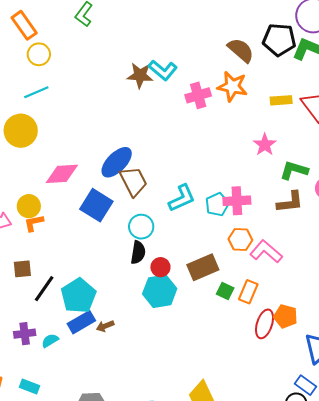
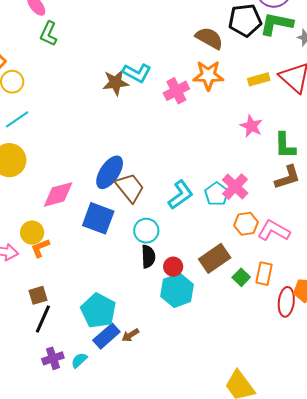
green L-shape: (294, 170) -> (285, 145), turned -96
pink cross: (237, 201) -> (235, 187), turned -32
black line: (44, 289) -> (43, 319), moved
green square: (225, 291) -> (241, 277), turned 30

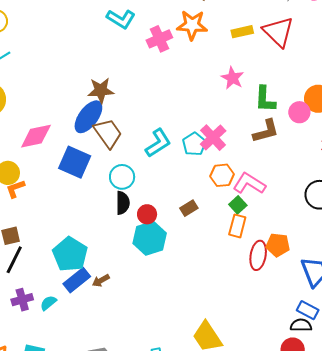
brown star: (116, 83) -> (101, 90), moved
brown rectangle: (215, 258) -> (189, 208), size x0.6
green square: (241, 277) -> (238, 205), moved

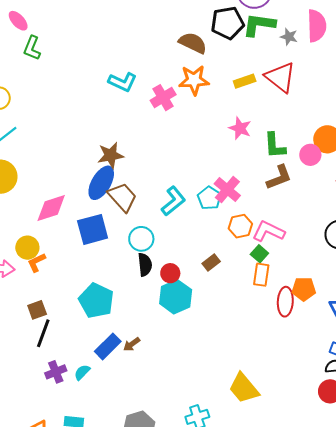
blue square: (75, 162) -> (93, 229), turned -32
cyan pentagon: (70, 254) -> (96, 301), moved

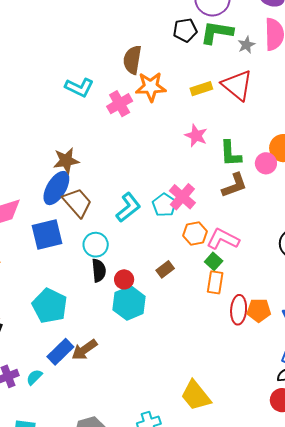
black pentagon: (227, 23) -> (185, 30), size x0.7
gray star: (289, 37) -> (246, 45), turned 30
brown semicircle: (193, 43) -> (132, 60), moved, turned -108
orange pentagon: (304, 289) -> (259, 310), moved
brown arrow: (132, 344) -> (84, 350), size x1.5

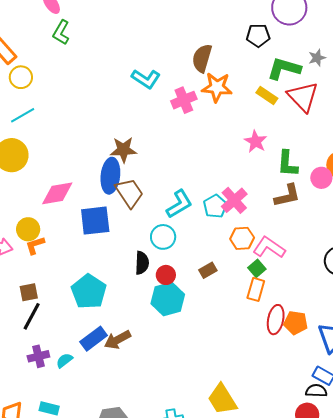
green L-shape: (217, 32) -> (284, 69), moved
yellow rectangle: (201, 89) -> (267, 96), turned 45
blue ellipse: (56, 188) -> (110, 176), turned -32
cyan circle: (96, 245) -> (163, 237), moved

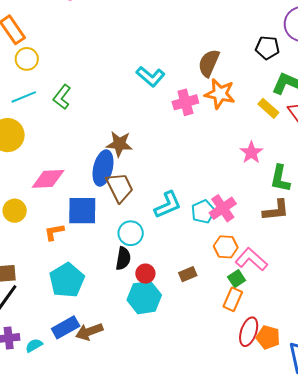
green L-shape: (61, 32) -> (62, 97), moved
cyan circle: (163, 237) -> (131, 233), moved
orange L-shape: (35, 245) -> (54, 232), moved

